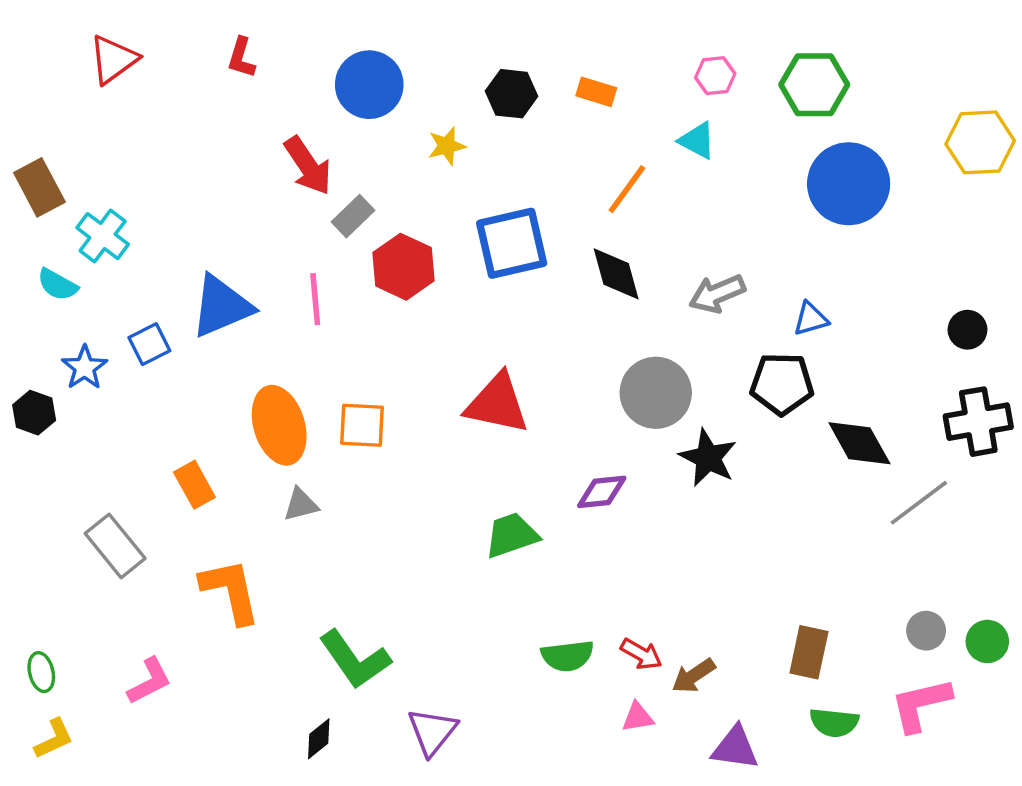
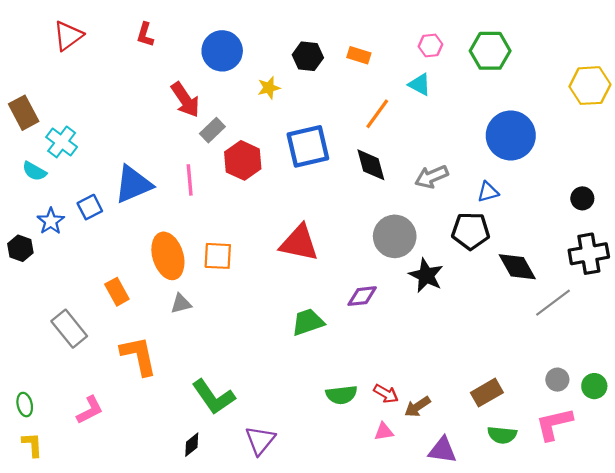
blue circle: (849, 184) -> (511, 135), moved
brown rectangle: (809, 652) -> (487, 393), turned 48
yellow L-shape: (54, 739) -> (32, 445), turned -68

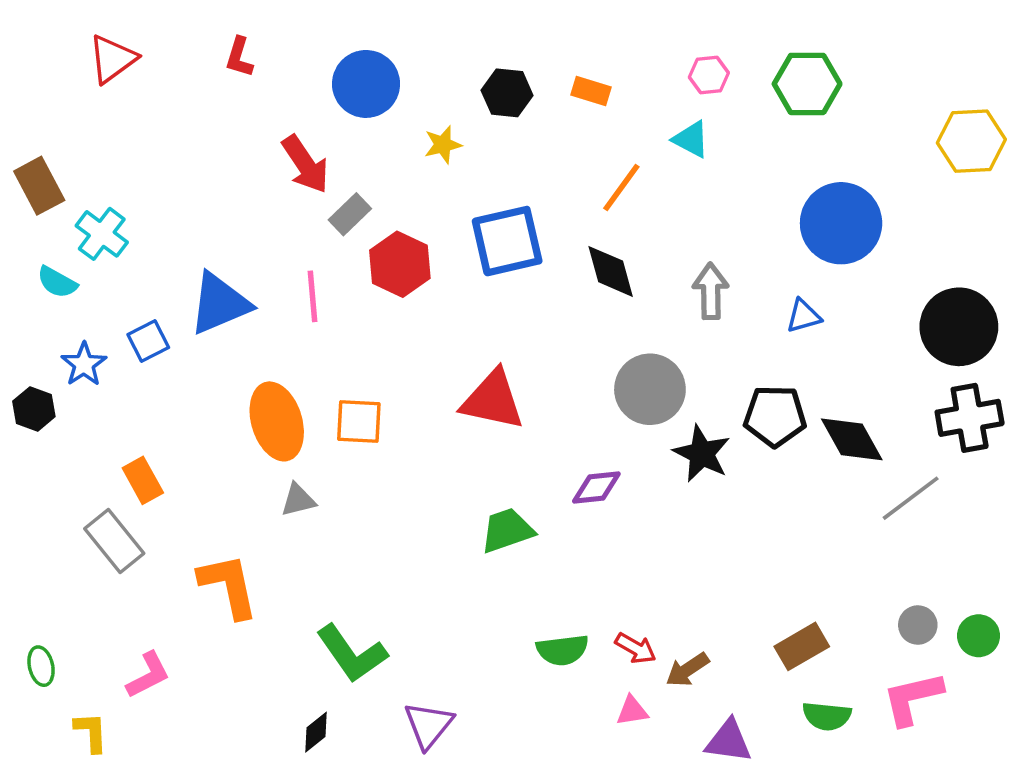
gray arrow: (432, 177) -> (711, 291), turned 112
black circle: (582, 198) -> (959, 327), size x2.0
black pentagon: (471, 231) -> (775, 416), moved
orange rectangle: (117, 292) -> (143, 480), moved
yellow L-shape: (32, 445) -> (91, 732), moved

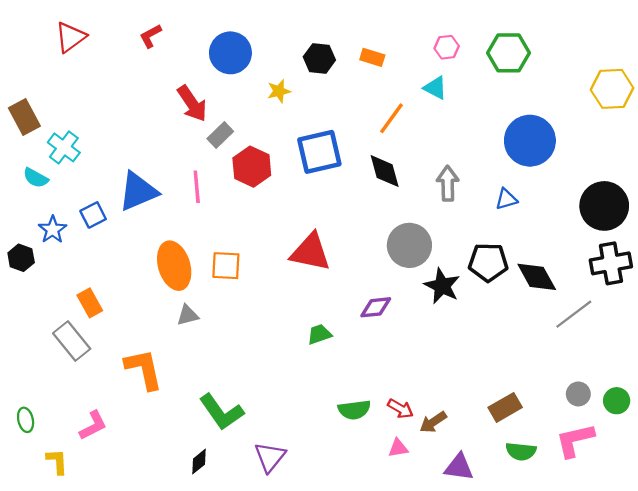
red L-shape: (239, 57) -> (151, 36), turned 45
green trapezoid: (507, 530) -> (319, 334), size x0.7

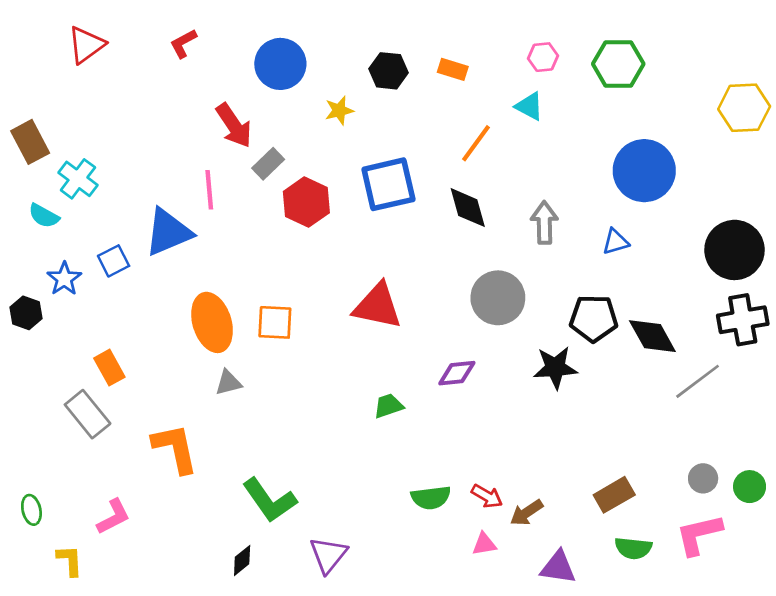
pink line: (197, 187) -> (209, 190), moved
black star: (442, 286) -> (555, 368), moved, turned -30

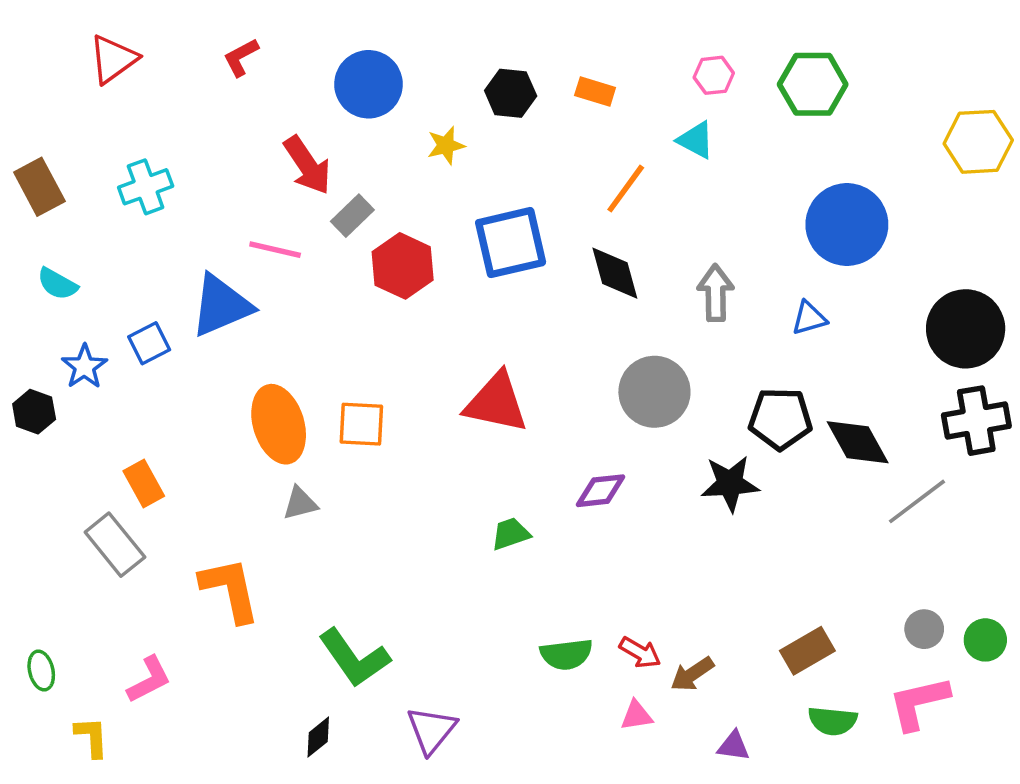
cyan cross: (78, 179) -> (146, 187), moved, turned 33
pink line: (209, 190) -> (275, 250), turned -72
purple triangle: (558, 567) -> (734, 746), size x0.7

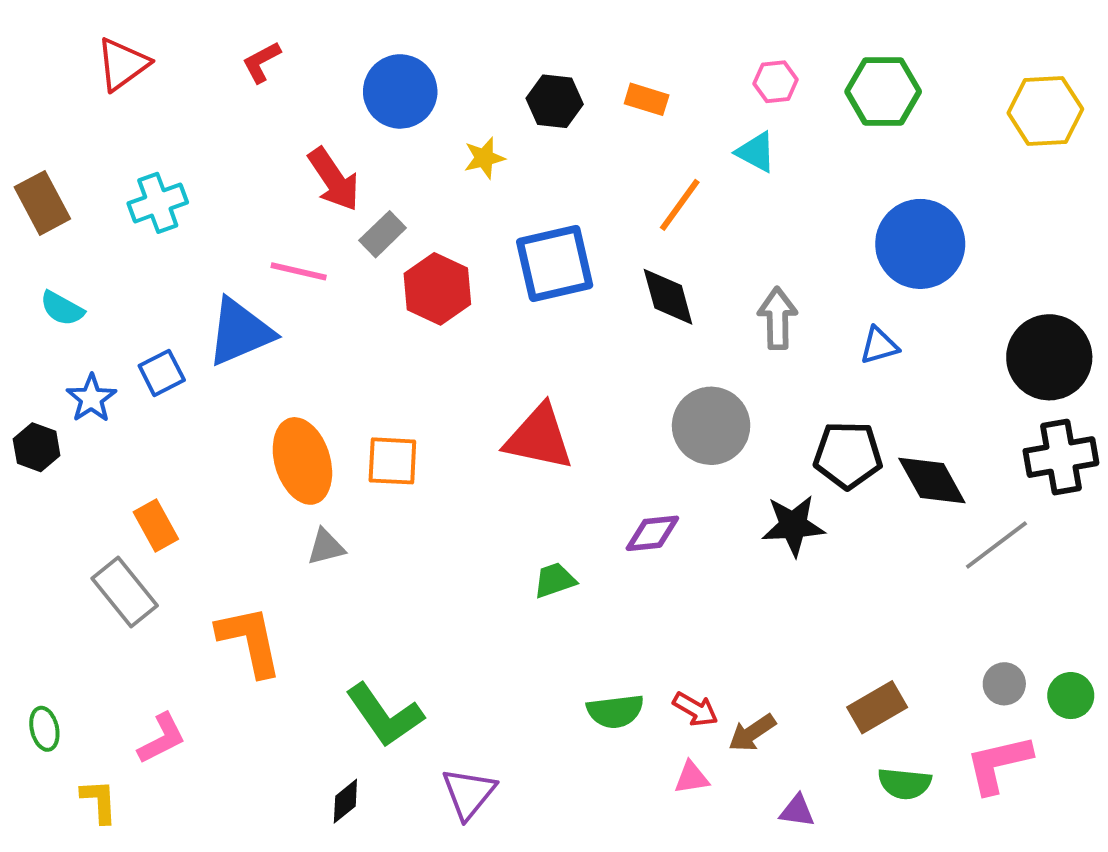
yellow hexagon: (978, 142) -> (1045, 111), moved

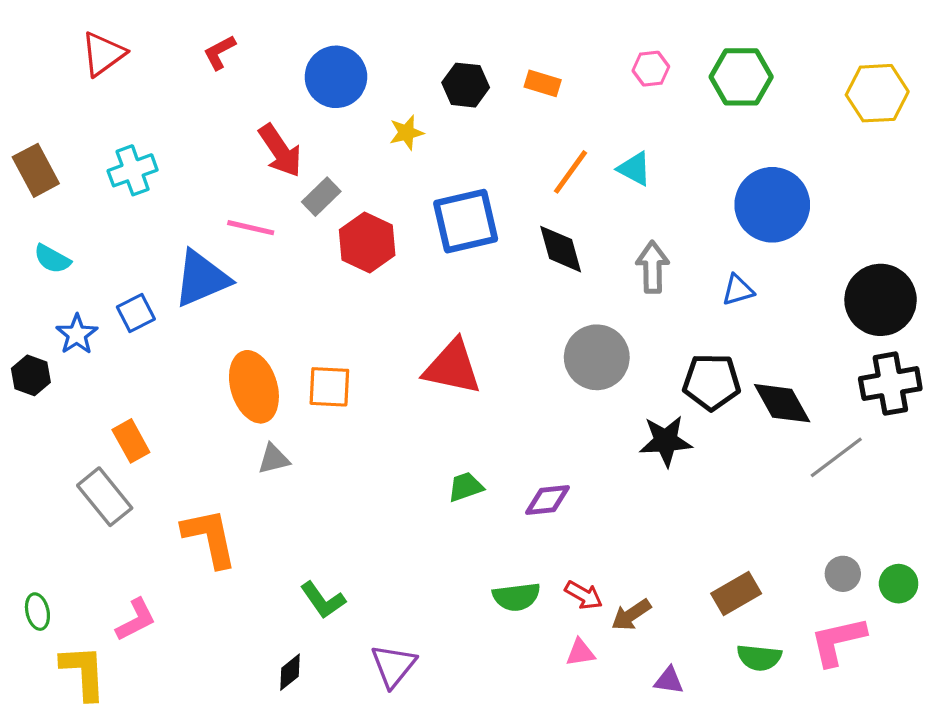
cyan triangle: (756, 152) -> (634, 169), moved
purple diamond: (652, 533) -> (548, 500), moved
green L-shape: (385, 715) -> (323, 600), size x0.7
yellow L-shape: (99, 801) -> (83, 672), size x1.5

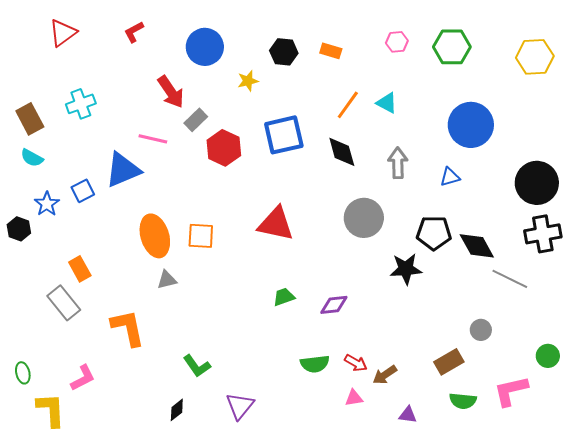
brown rectangle: (36, 170) -> (30, 119), moved
gray line: (836, 457) -> (510, 279), turned 63
gray circle: (843, 574) -> (481, 330), moved

